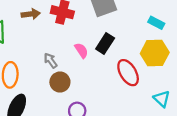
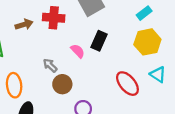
cyan rectangle: (156, 23) -> (144, 13), turned -56
red ellipse: (128, 73) -> (127, 84), moved
cyan triangle: (162, 99) -> (158, 74), moved

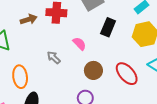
black rectangle: (99, 41) -> (108, 27), moved
brown circle: (62, 84) -> (93, 70), moved

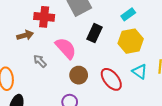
brown arrow: (29, 19) -> (25, 35), moved
pink semicircle: (79, 44) -> (66, 48), size x1.6

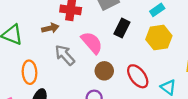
gray arrow: (40, 61) -> (65, 55), size x1.5
cyan triangle: (140, 72) -> (168, 87), moved

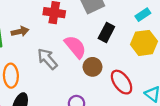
brown arrow: (50, 28) -> (20, 32), moved
brown circle: (104, 71) -> (93, 67), moved

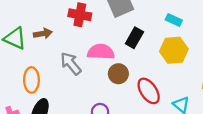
cyan rectangle: (143, 15) -> (174, 20), turned 56
pink semicircle: (75, 47) -> (101, 52), turned -50

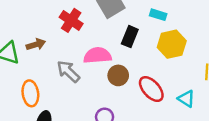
red cross: (80, 15) -> (71, 20), turned 30
cyan rectangle: (174, 20) -> (158, 15), moved

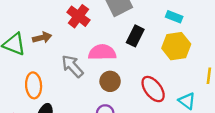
cyan rectangle: (158, 15) -> (174, 17), moved
brown circle: (118, 75) -> (110, 81), moved

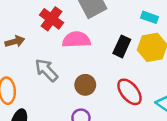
black rectangle: (135, 36) -> (122, 46), moved
pink semicircle: (102, 52) -> (76, 40), moved

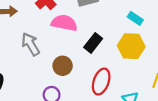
black rectangle: (122, 46) -> (93, 43), moved
red ellipse: (129, 92) -> (101, 82), turned 45

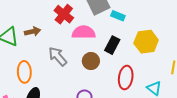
cyan rectangle: (135, 18) -> (118, 16), moved
brown circle: (63, 66) -> (91, 61), moved

